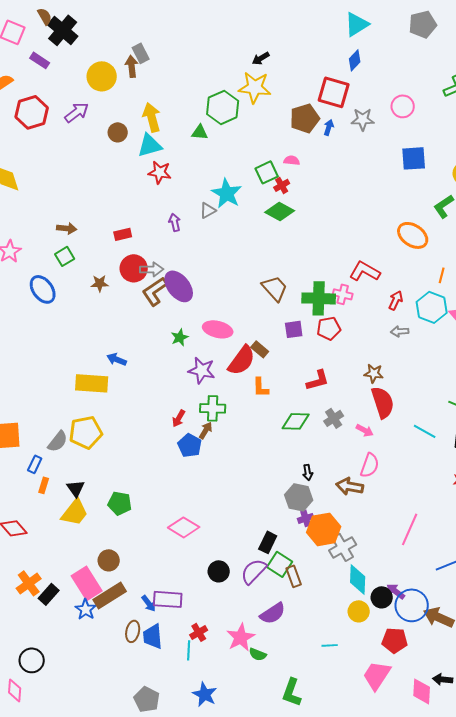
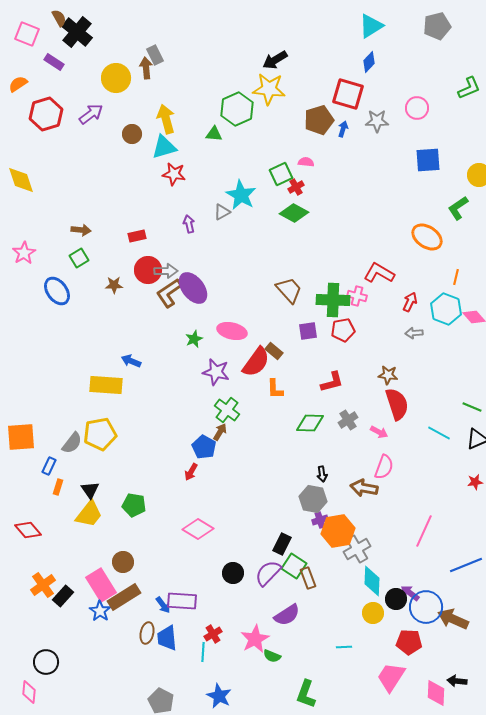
black arrow: (261, 58) -> (275, 60), size x1.4
green cross: (213, 408) -> (227, 410), turned 35
red arrow: (179, 418) -> (191, 472), moved

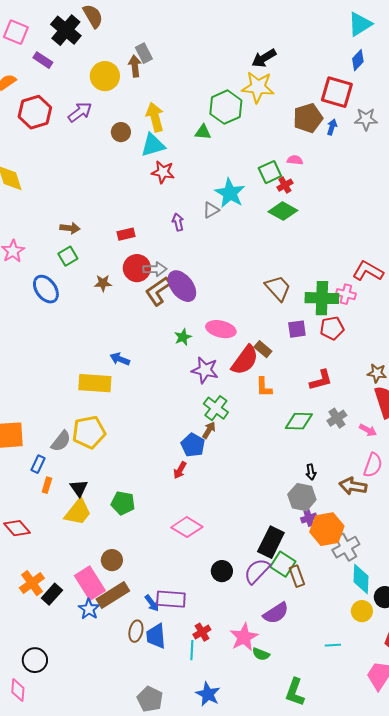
brown semicircle: (59, 18) -> (93, 16), moved, size x1.4
black rectangle: (282, 544) -> (271, 542), size x1.4

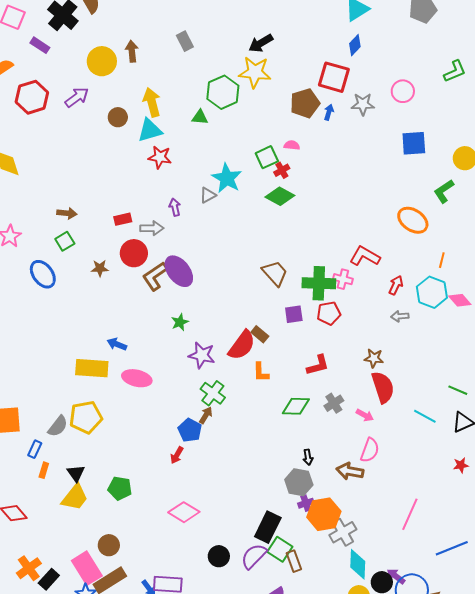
gray rectangle: (144, 53) -> (185, 41), moved
gray arrow: (155, 269) -> (152, 228), moved
pink ellipse: (221, 329) -> (137, 378), moved

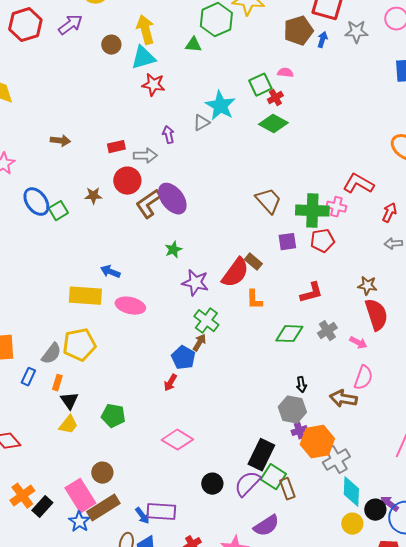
green square: (65, 241) -> (58, 211), moved
orange rectangle: (44, 470) -> (57, 383), moved
yellow trapezoid: (75, 497) -> (68, 425), size x0.7

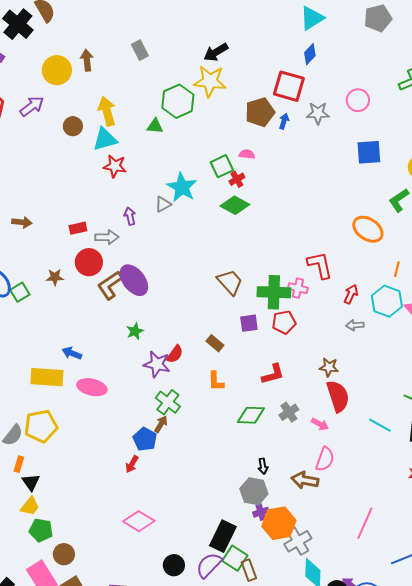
red L-shape: (358, 184) -> (320, 265), turned 48
red semicircle: (235, 273) -> (175, 354), moved, size x0.6
green pentagon: (113, 416) -> (41, 530), moved

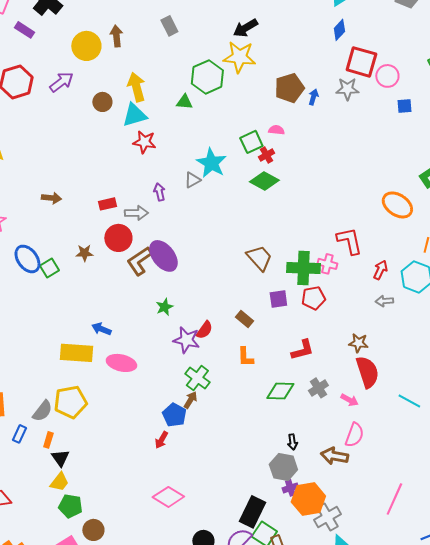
red square: (289, 86) -> (361, 62), moved
blue square: (369, 152) -> (404, 106), moved, size x0.6

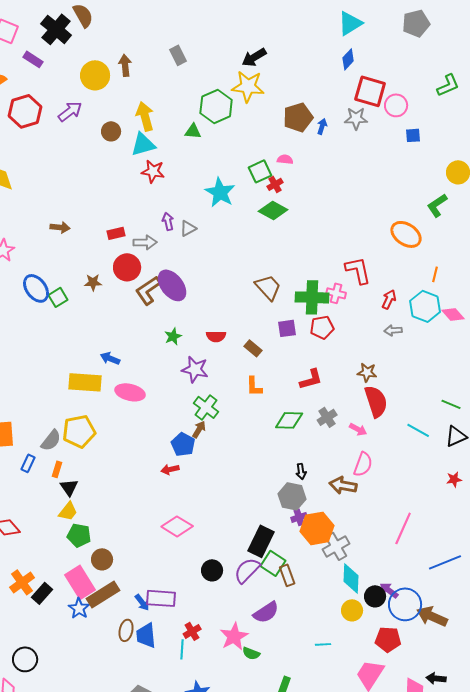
gray triangle: (192, 180) -> (188, 228), moved
red semicircle: (204, 330) -> (216, 336), moved, turned 54
red arrow: (161, 440) -> (170, 469), turned 48

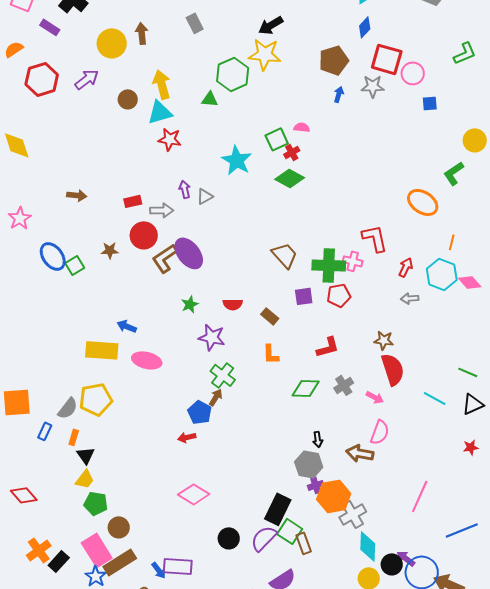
brown pentagon: (298, 117) -> (334, 60), moved

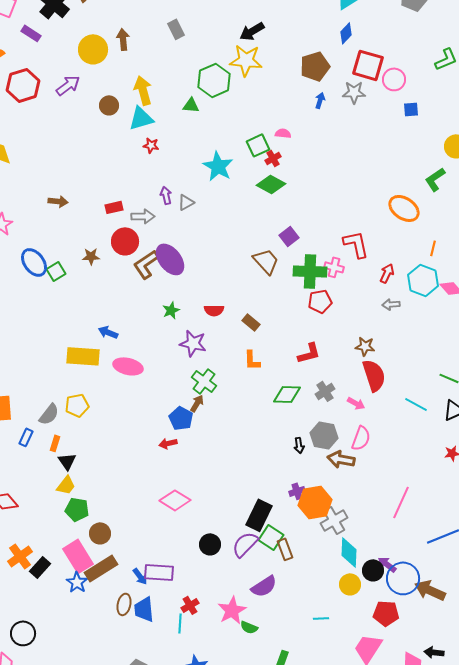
red star: (170, 139) -> (151, 145), size x0.7
purple square: (304, 296) -> (289, 236), moved, turned -30
yellow pentagon: (96, 399) -> (77, 405), size x0.7
gray hexagon: (309, 464) -> (324, 435), moved

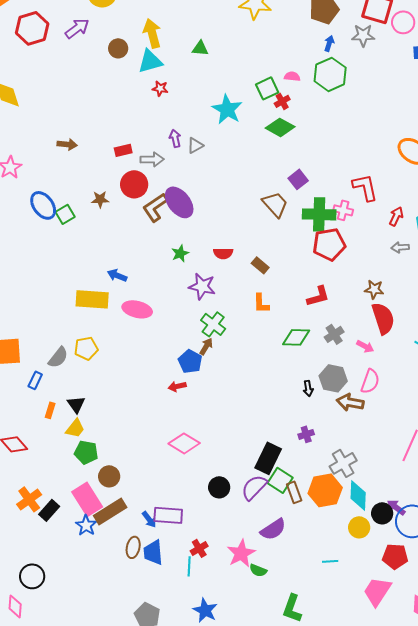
green hexagon: (214, 80) -> (330, 74), moved
red pentagon: (320, 301) -> (329, 244), size x1.4
orange rectangle: (55, 443) -> (50, 410), moved
orange hexagon: (315, 502) -> (325, 490), moved

